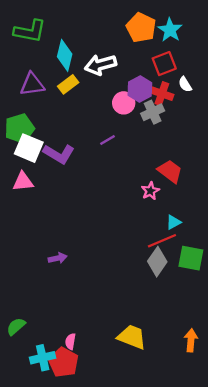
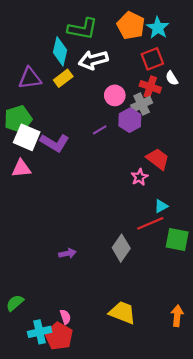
green L-shape: (30, 31) -> (83, 29), moved
purple hexagon: (140, 89) -> (130, 120), moved
purple arrow: (58, 258) -> (67, 253), moved
gray diamond: (157, 262) -> (121, 248), moved
pink semicircle: (70, 341) -> (65, 317), turned 152

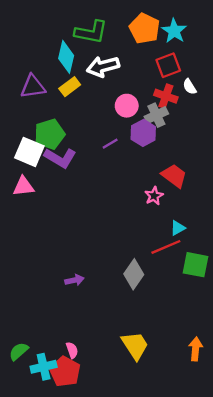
green pentagon: (18, 119) -> (50, 134), moved
green semicircle: (15, 303) -> (19, 351), moved
yellow trapezoid: (122, 313) -> (135, 345), turned 36

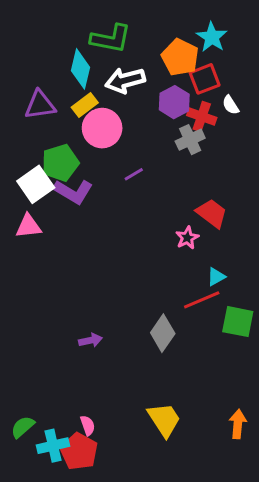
orange pentagon: (144, 28) -> (180, 57), moved
pink circle: (127, 106) -> (102, 128), moved, size x1.4
purple hexagon: (143, 133) -> (174, 102), moved
white square: (29, 152) -> (36, 184), turned 32

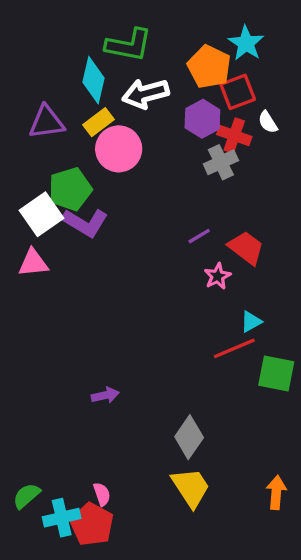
purple line: (134, 174) -> (199, 236), moved
gray diamond: (163, 333) -> (189, 437), moved

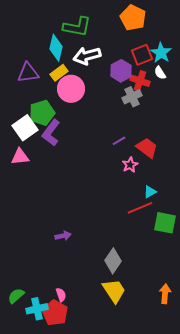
cyan star: (246, 43) -> (161, 53), moved
orange pentagon: (209, 67) -> (133, 18), moved
purple L-shape: (85, 223) -> (51, 133), turned 96

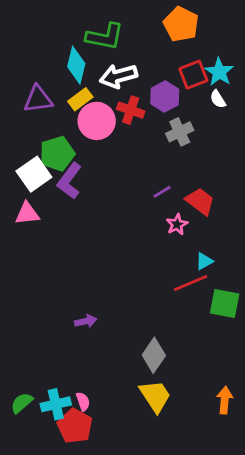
red cross: (140, 81) -> (131, 110), moved
cyan cross: (37, 309) -> (56, 404), moved

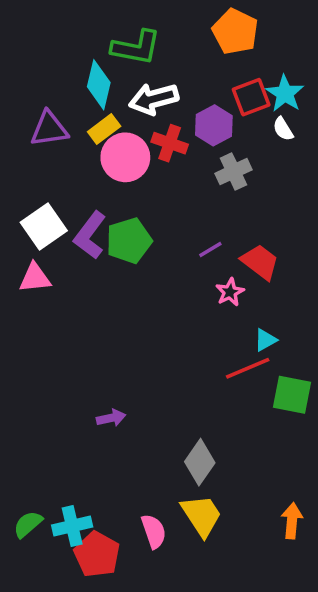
green pentagon: (57, 154) -> (129, 241), moved
pink semicircle: (83, 402) -> (154, 531), moved, size x1.4

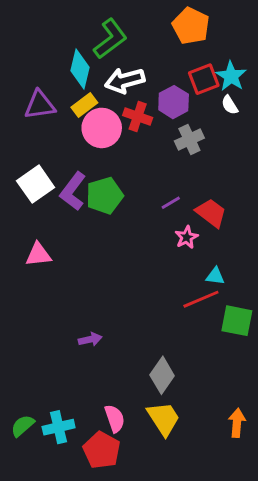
green L-shape: (136, 47) -> (110, 39), turned -48
pink triangle: (35, 278) -> (38, 255), moved
cyan triangle: (265, 340) -> (215, 276), turned 36
pink semicircle: (154, 531) -> (115, 419), moved
red pentagon: (97, 554) -> (102, 450), moved

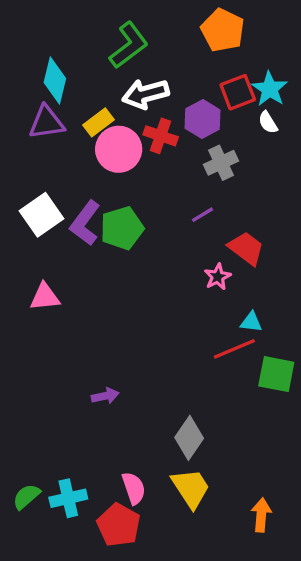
cyan diamond: (80, 69) -> (55, 80), moved
purple line: (171, 203) -> (203, 215), moved
orange arrow: (237, 423) -> (261, 515), moved

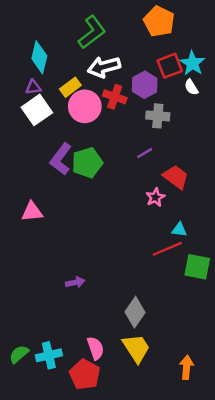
purple triangle: (46, 122) -> (33, 87), size x0.6
gray cross: (221, 163) -> (158, 116), turned 30
white square: (41, 215) -> (37, 110), moved

